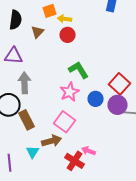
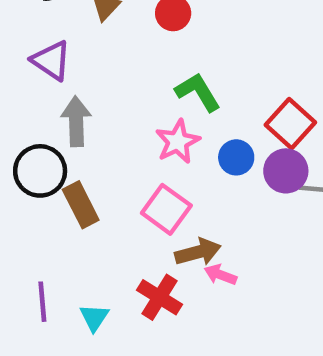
purple triangle: (14, 56) -> (51, 60), turned 30
brown arrow: (52, 141) -> (198, 252), moved
cyan triangle: (32, 152) -> (94, 317), moved
red cross: (74, 161) -> (160, 297), moved

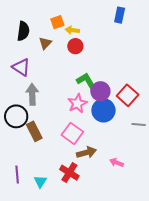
blue circle: (236, 157) -> (103, 110), size x1.5
purple circle: (286, 171) -> (100, 91), moved
pink arrow: (220, 275) -> (117, 163), moved

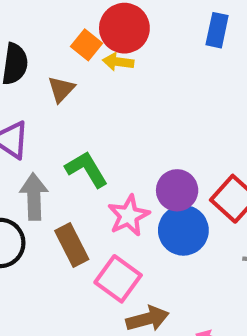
orange square: (57, 22) -> (86, 45), turned -32
red circle: (75, 46) -> (124, 28), moved, size x1.5
green L-shape: (86, 81) -> (86, 169), moved
brown rectangle: (34, 131) -> (72, 245), moved

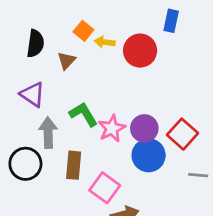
red circle: (124, 28) -> (140, 51), moved
pink star: (129, 216) -> (112, 128), moved
brown rectangle: (72, 245) -> (74, 165), turned 32

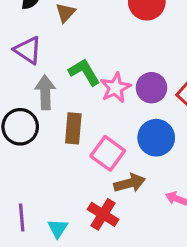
blue circle: (149, 155) -> (156, 138), moved

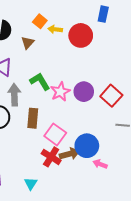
blue circle: (156, 138) -> (87, 146), moved
red cross: (103, 214) -> (51, 157), moved
cyan triangle: (58, 228) -> (31, 183), moved

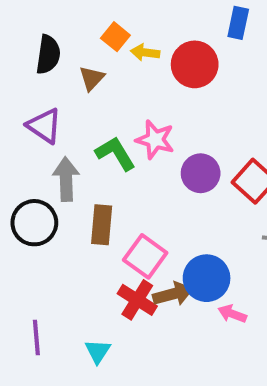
pink star: (60, 92) -> (155, 140), moved, turned -30

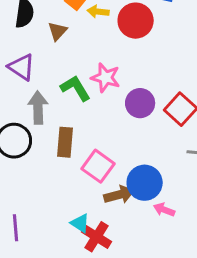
red cross: (137, 300) -> (97, 237), moved
cyan triangle: (98, 351) -> (80, 223), moved, turned -30

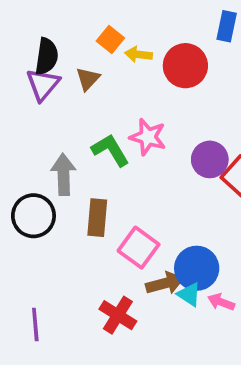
purple triangle: (21, 67) -> (43, 84), moved, turned 36
purple circle: (140, 103) -> (210, 159), moved
cyan triangle: (80, 223) -> (189, 295), moved
red cross: (97, 237) -> (118, 315), moved

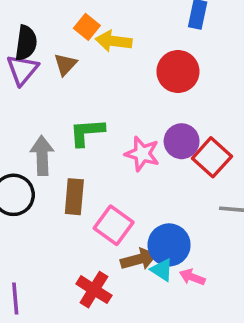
yellow arrow: (139, 54) -> (114, 41), size x1.4
red circle: (185, 66) -> (178, 72), moved
pink star: (148, 137) -> (142, 154), moved
green L-shape: (110, 150) -> (87, 132), turned -63

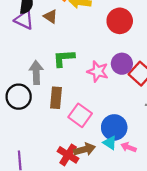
brown triangle: (65, 64) -> (50, 16), turned -40
purple triangle: (22, 70) -> (24, 20), turned -45
brown arrow: (139, 259) -> (85, 149), moved

